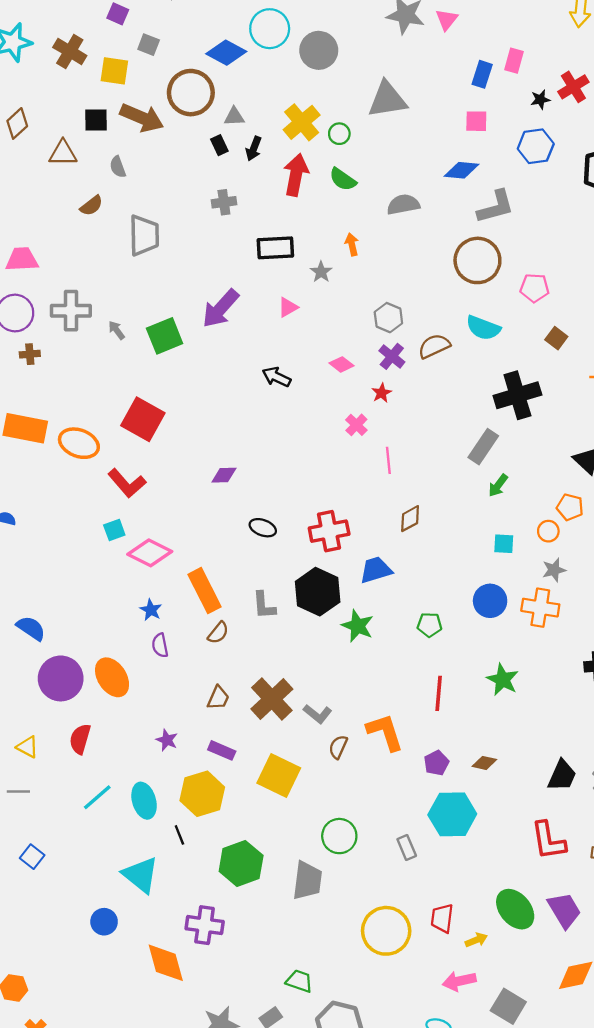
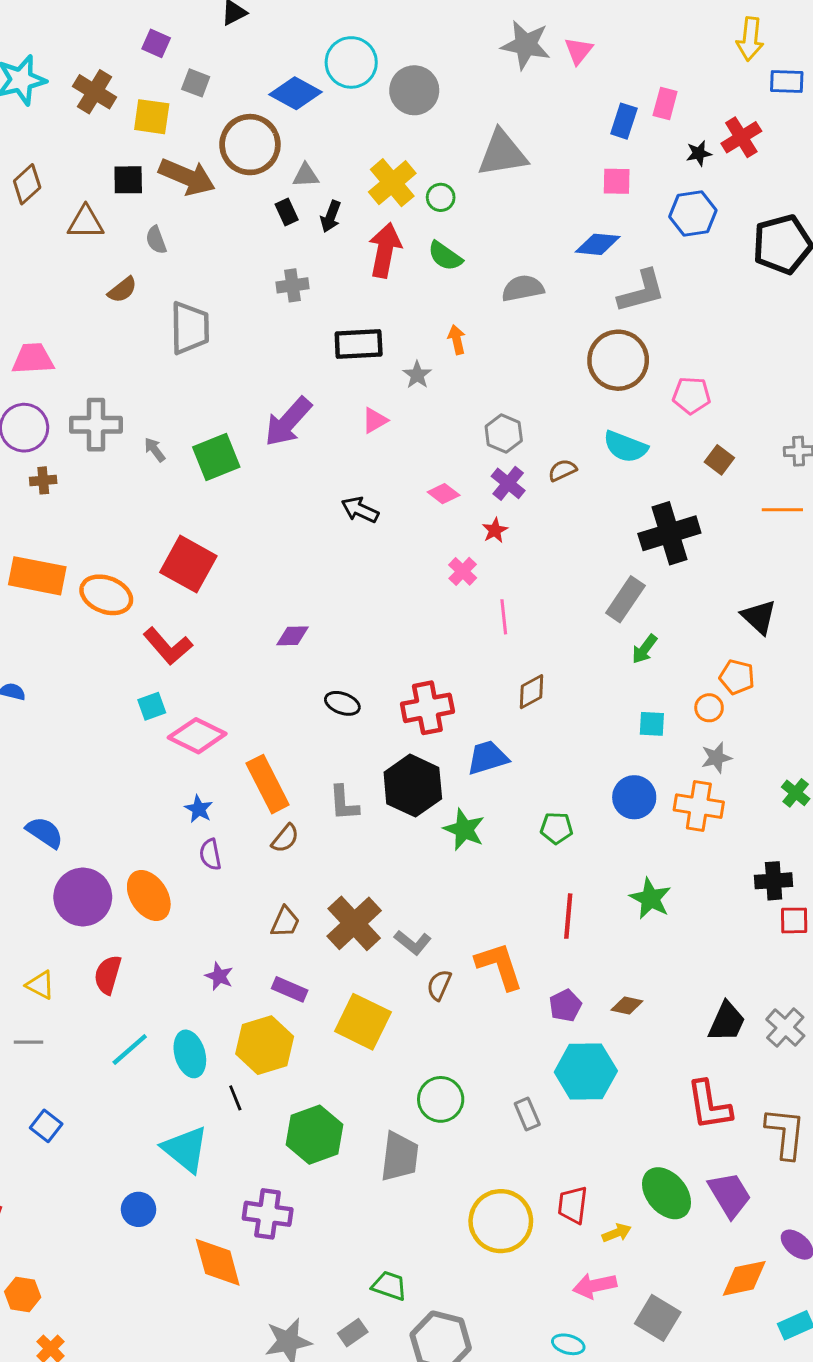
brown semicircle: (434, 346) -> (562, 470), size x0.7

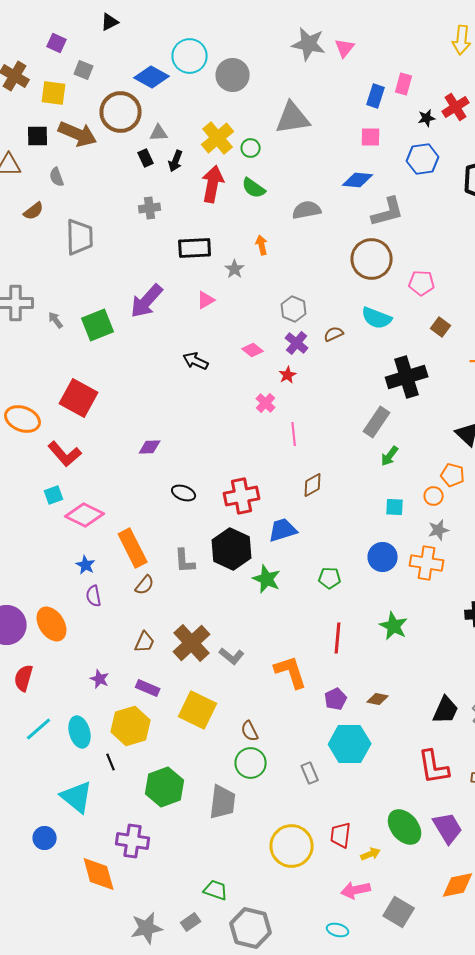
brown semicircle: (439, 985) -> (250, 731), moved, turned -50

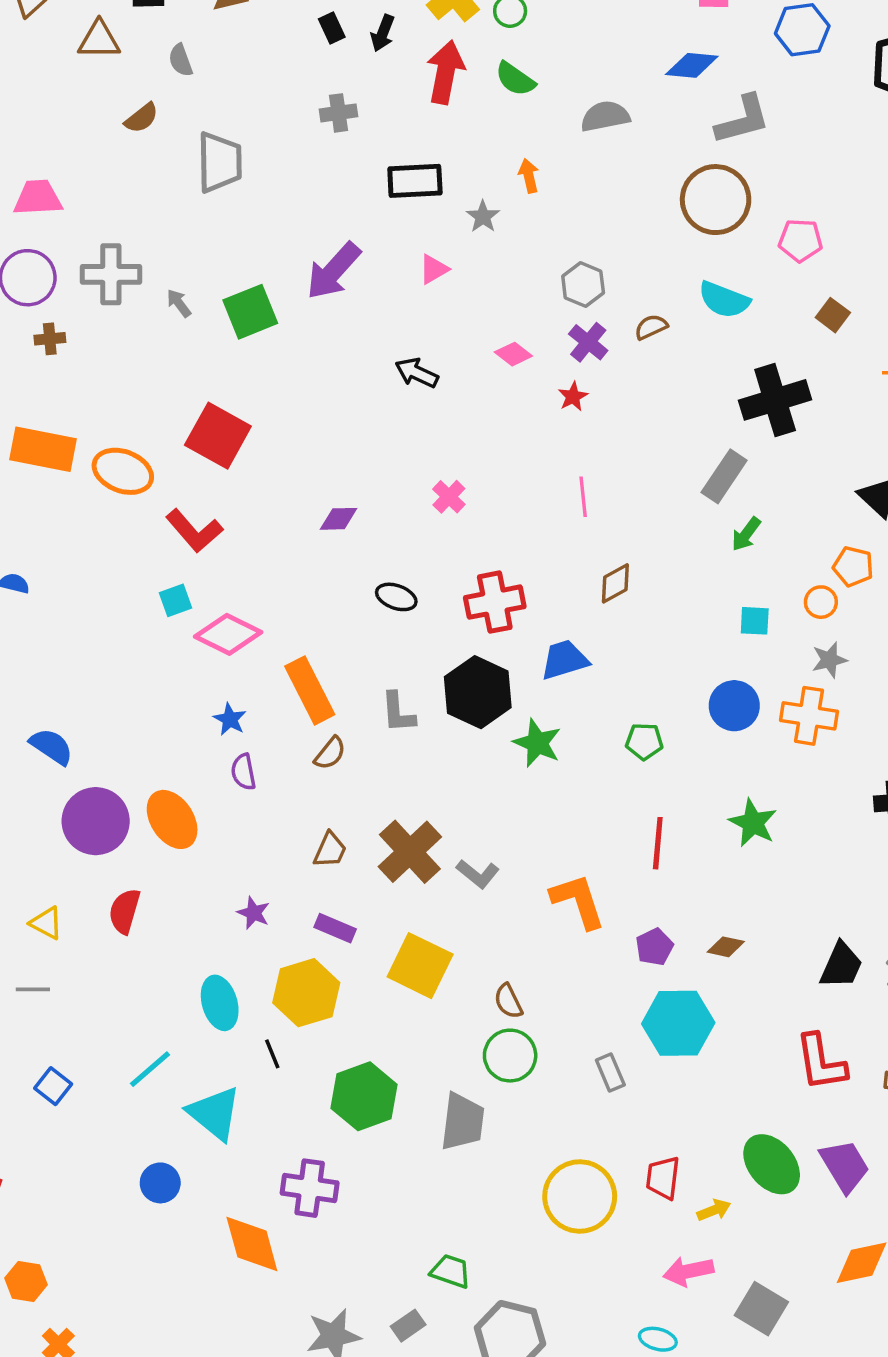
pink cross: (266, 403) -> (449, 497), moved
cyan line: (39, 729) -> (150, 1069), moved

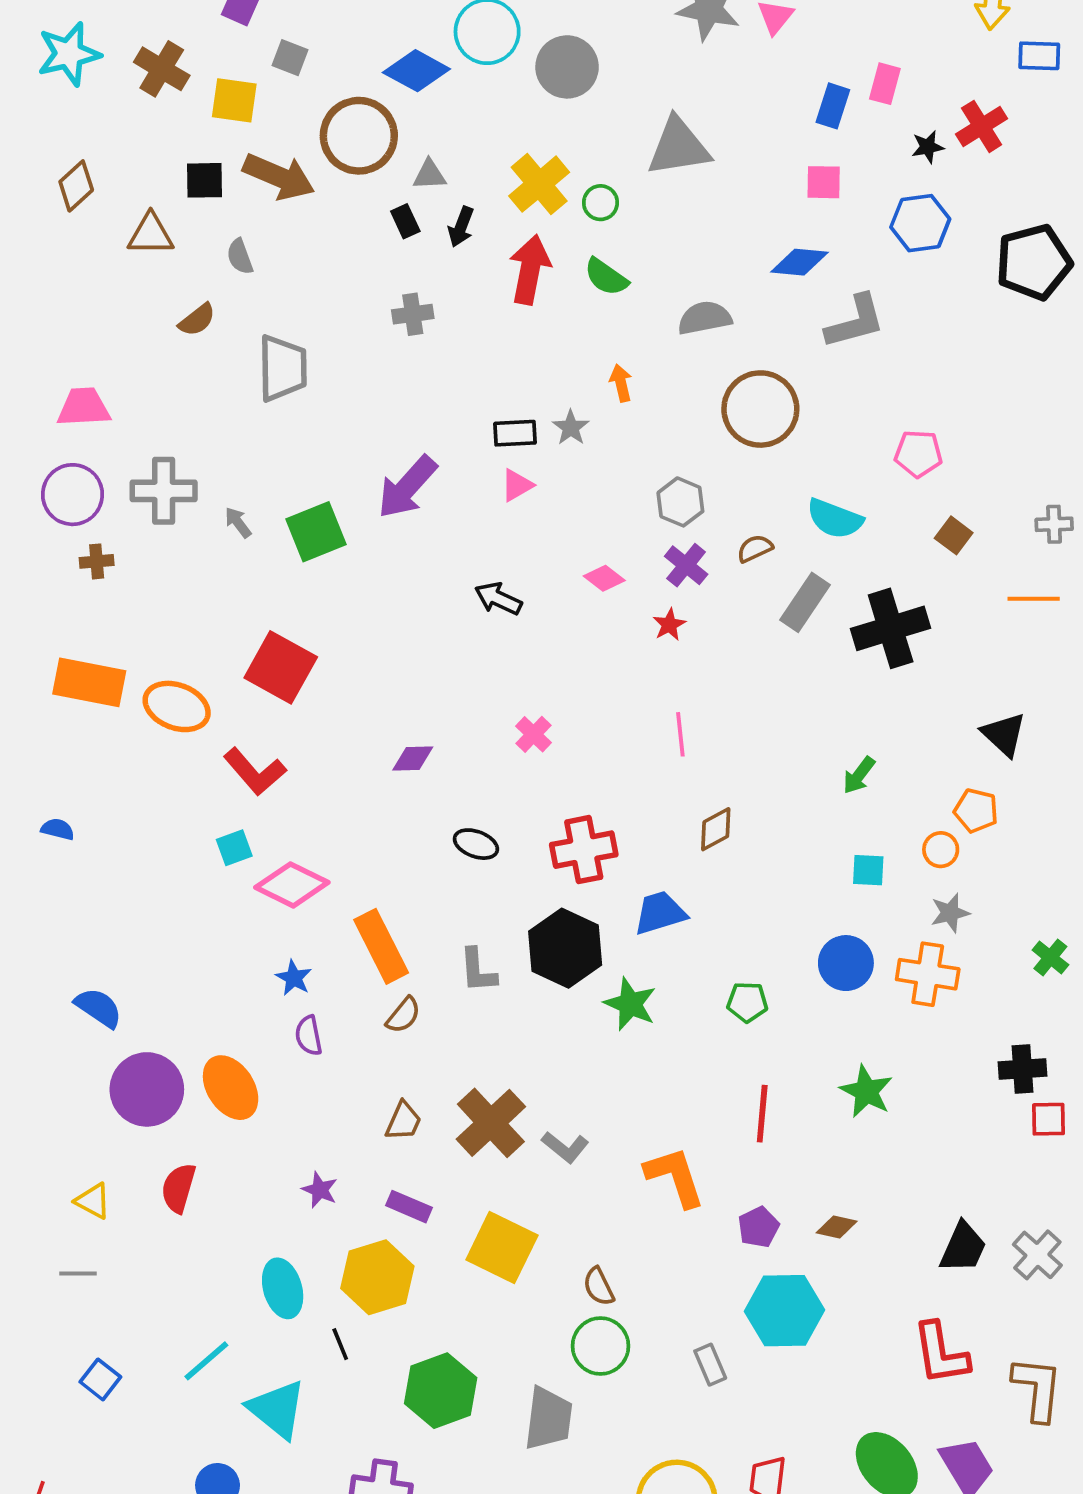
black rectangle: (415, 181) -> (515, 433), moved, size x0.7
brown circle: (716, 200) -> (760, 409), moved
gray rectangle: (724, 476) -> (805, 602), moved

